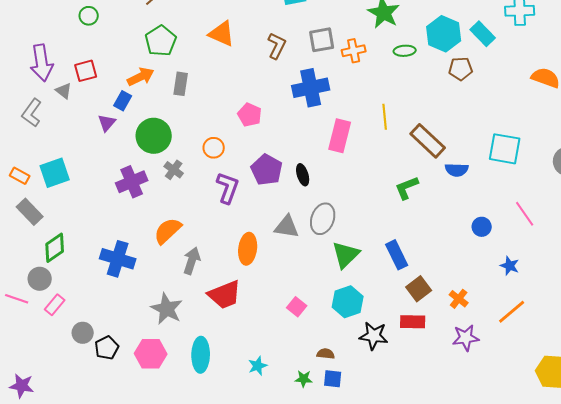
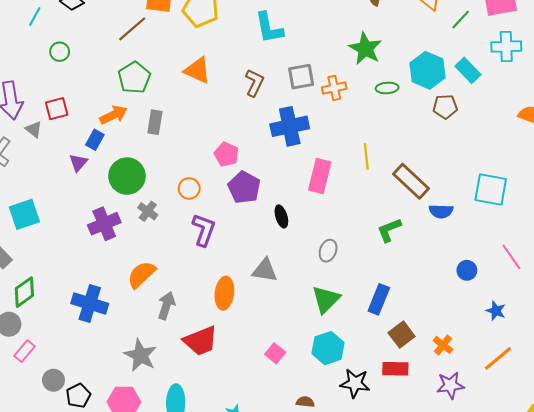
purple pentagon: (267, 170) -> (244, 187), moved
gray ellipse: (323, 219) -> (328, 251), moved, size x0.7
blue rectangle: (397, 255) -> (379, 299), turned 48

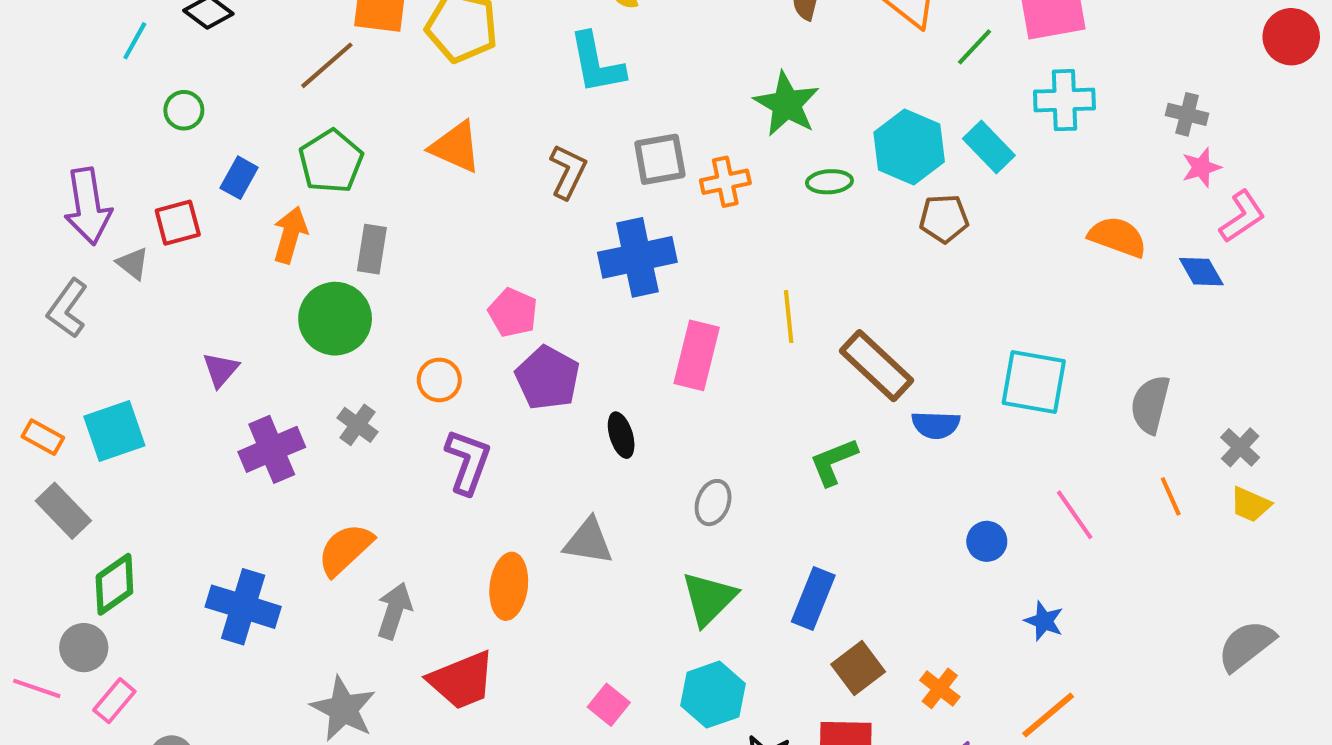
orange arrow: (114, 115) -> (290, 235), turned -48
blue rectangle: (95, 140) -> (239, 178), moved
purple triangle: (78, 163) -> (221, 370), moved
green circle: (127, 176) -> (335, 319), moved

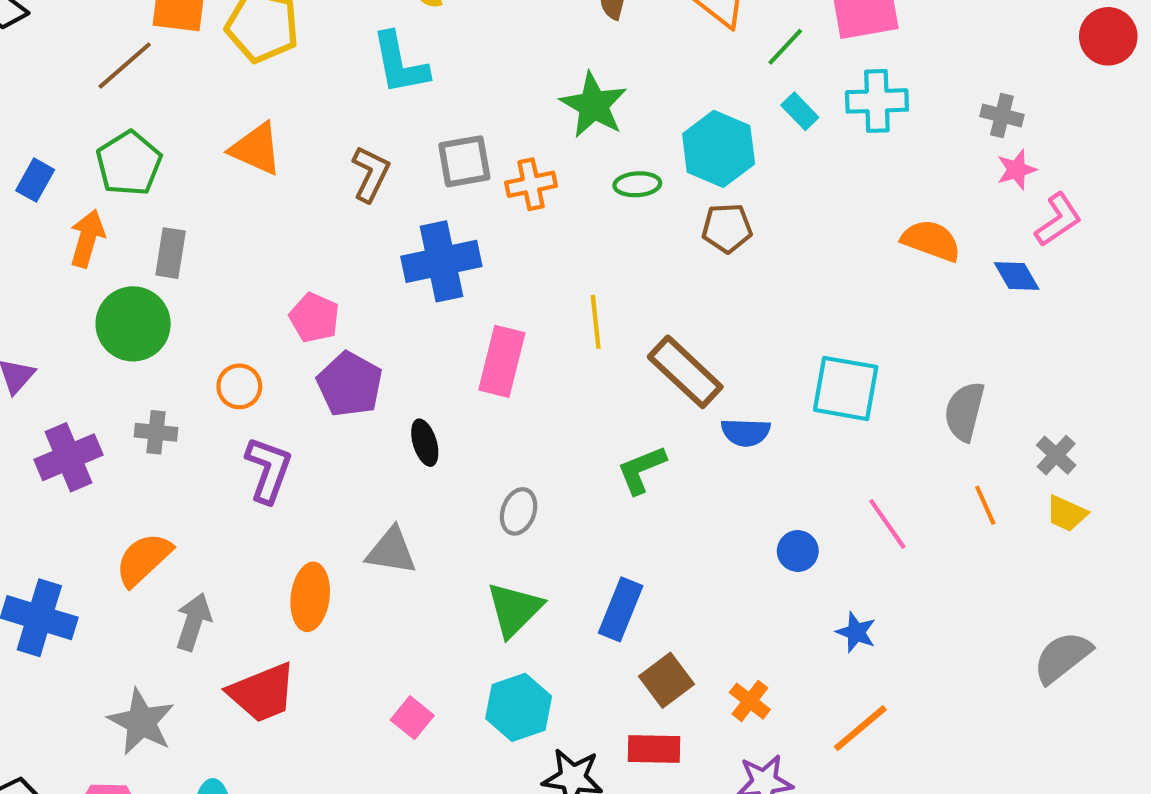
cyan rectangle: (989, 147) -> (800, 111), moved, size x0.7
brown pentagon: (944, 219) -> (727, 228), moved
gray cross: (358, 425) -> (156, 432), turned -30

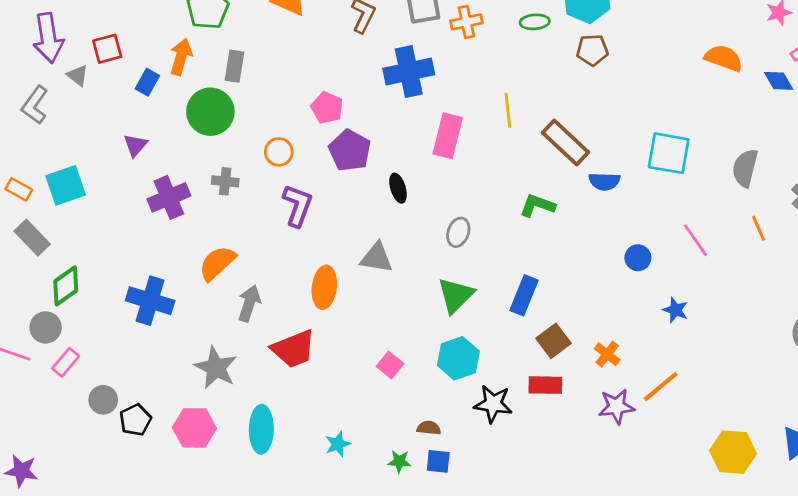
blue rectangle: (35, 180) -> (147, 82), moved
green L-shape: (641, 470) -> (537, 205), turned 42
orange line: (860, 728) -> (661, 386), moved

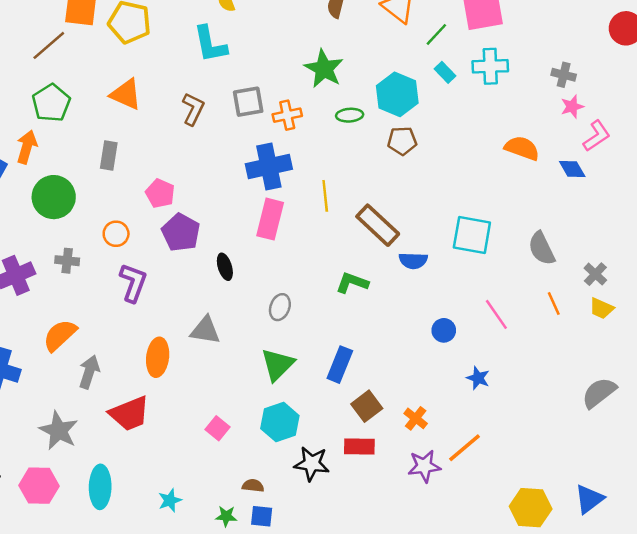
gray rectangle: (235, 66) -> (109, 155), moved
blue cross: (409, 71) -> (269, 166), moved
gray semicircle: (745, 168) -> (542, 248), turned -40

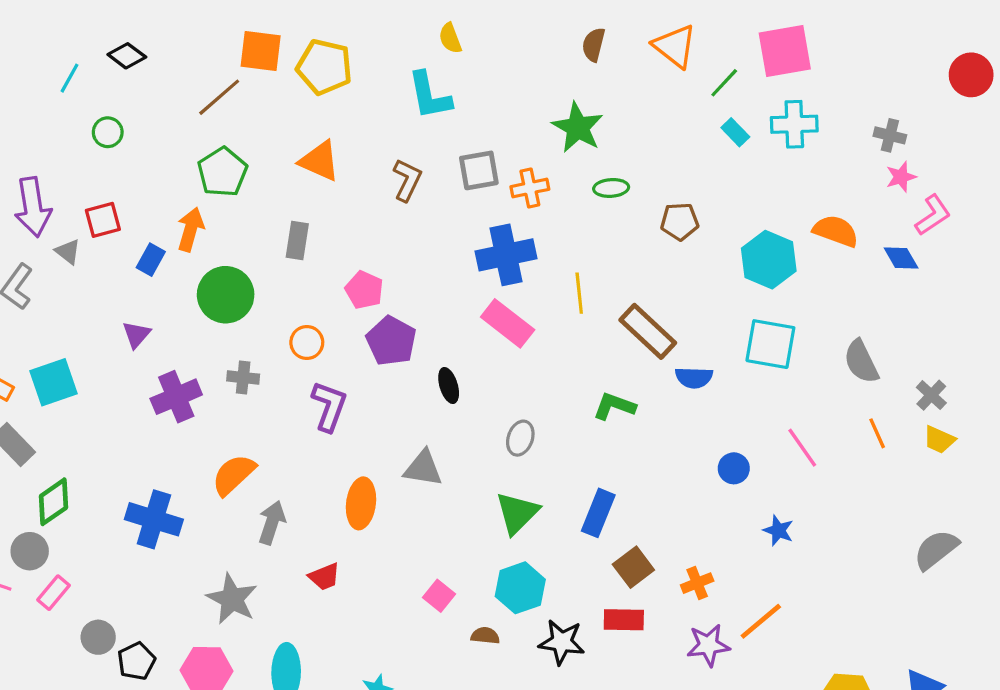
cyan hexagon: (397, 94) -> (769, 260), moved
pink rectangle: (270, 219) -> (508, 323), turned -66
red trapezoid: (129, 414) -> (324, 577), size x0.6
orange cross: (416, 418) -> (697, 583), turned 30
brown semicircle: (253, 486) -> (485, 636), moved

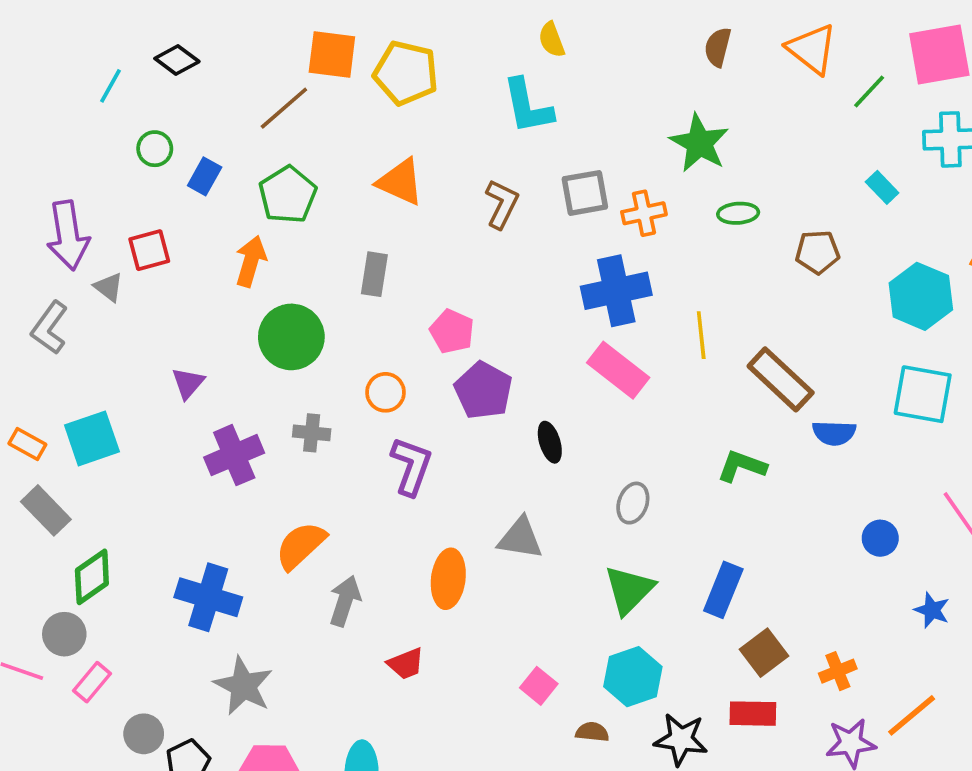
cyan rectangle: (735, 132) -> (882, 187), moved
blue rectangle: (151, 260) -> (205, 176), moved
gray star: (232, 599) -> (243, 686), moved

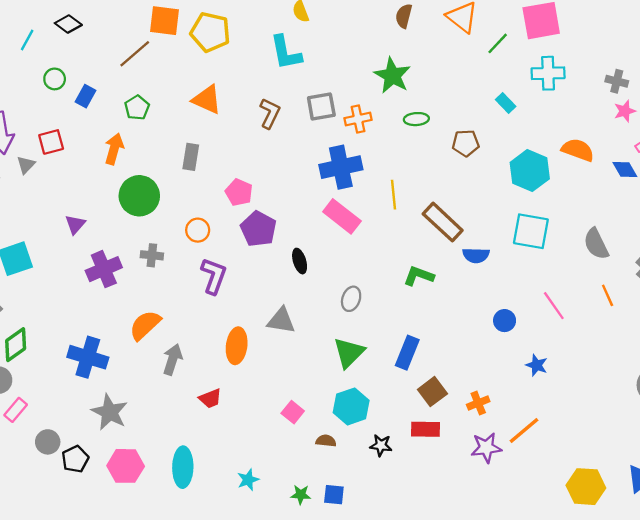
green pentagon: (288, 195) -> (137, 108), size x0.7
gray triangle: (109, 287) -> (26, 165), turned 36
black star: (681, 739) -> (381, 445), size x0.7

